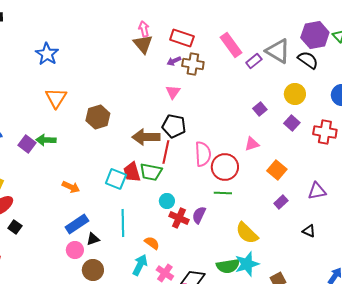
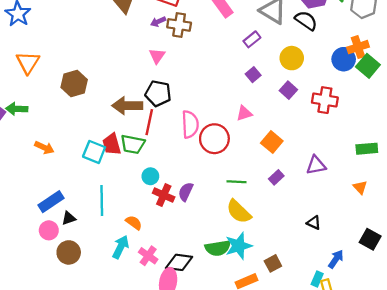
purple rectangle: (254, 61) -> (252, 39), moved
orange arrow: (71, 187) -> (44, 148), moved
green line: (223, 193) -> (237, 182), moved
black triangle: (309, 231) -> (314, 223), moved

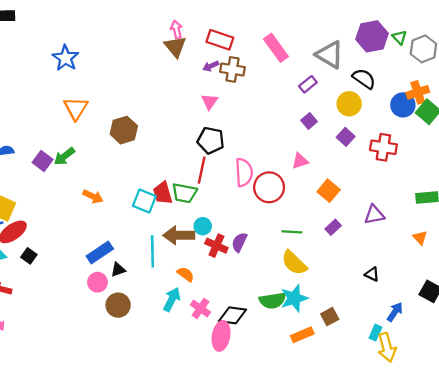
black semicircle: (306, 21) -> (364, 79), moved
brown arrow: (127, 106) -> (179, 235), moved
green arrow: (17, 109) -> (64, 156), turned -40

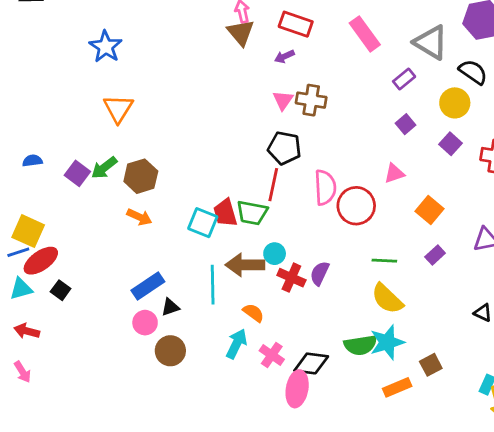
brown cross: (232, 69) -> (311, 100), moved
brown hexagon: (124, 130) -> (141, 176), moved

